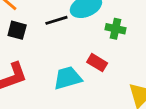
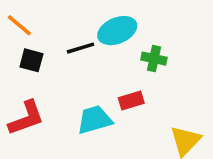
red rectangle: (97, 63) -> (131, 101), turned -48

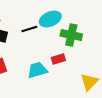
green cross: (154, 59) -> (71, 35), size x1.5

